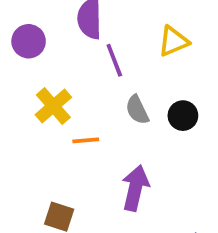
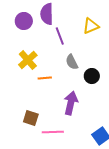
purple circle: (29, 41) -> (24, 21), moved
black circle: (183, 116) -> (92, 76), moved

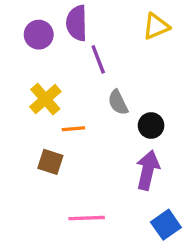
yellow triangle: (91, 26) -> (156, 26), moved
purple arrow: (71, 103) -> (148, 170), moved
brown square: (31, 118) -> (50, 162), moved

